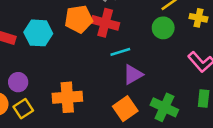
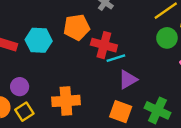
red cross: (105, 23) -> (104, 45), moved
green circle: (163, 28) -> (167, 38), moved
orange square: (125, 109) -> (121, 112), turned -35

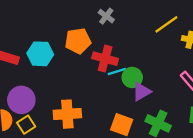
green circle: (167, 38) -> (132, 77), moved
purple triangle: (128, 80) -> (142, 92), moved
purple circle: (20, 87) -> (21, 100), size x1.5

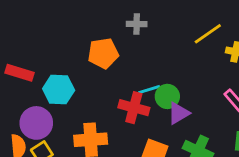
gray cross: (106, 16) -> (137, 24), turned -35
cyan hexagon: (40, 54) -> (59, 90), moved
red cross: (105, 59) -> (134, 108), moved

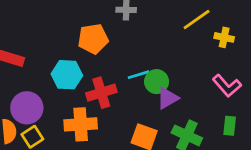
cyan hexagon: (59, 90) -> (67, 75), moved
red cross: (134, 108) -> (101, 93), moved, turned -32

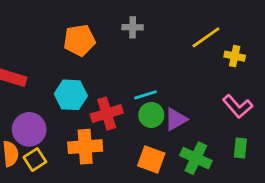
orange pentagon: (93, 39) -> (79, 40), moved
green circle: (157, 82) -> (151, 115), moved

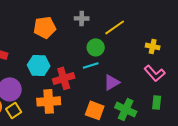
yellow line: (206, 37) -> (115, 27), moved
yellow cross: (235, 56) -> (153, 46), moved
green circle: (151, 115) -> (96, 47), moved

